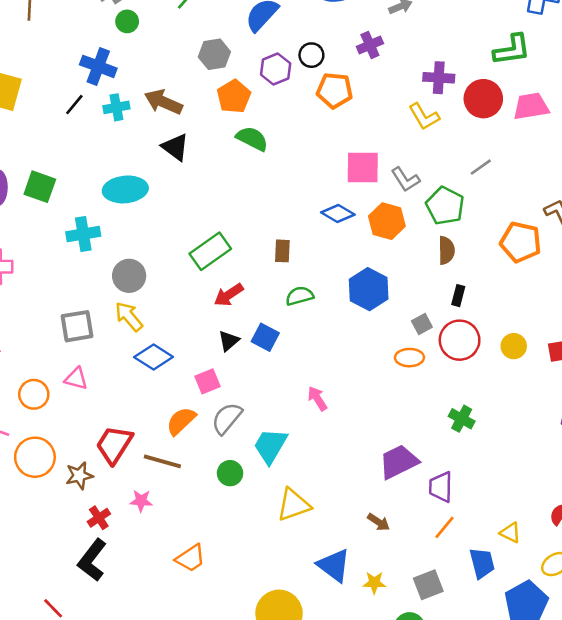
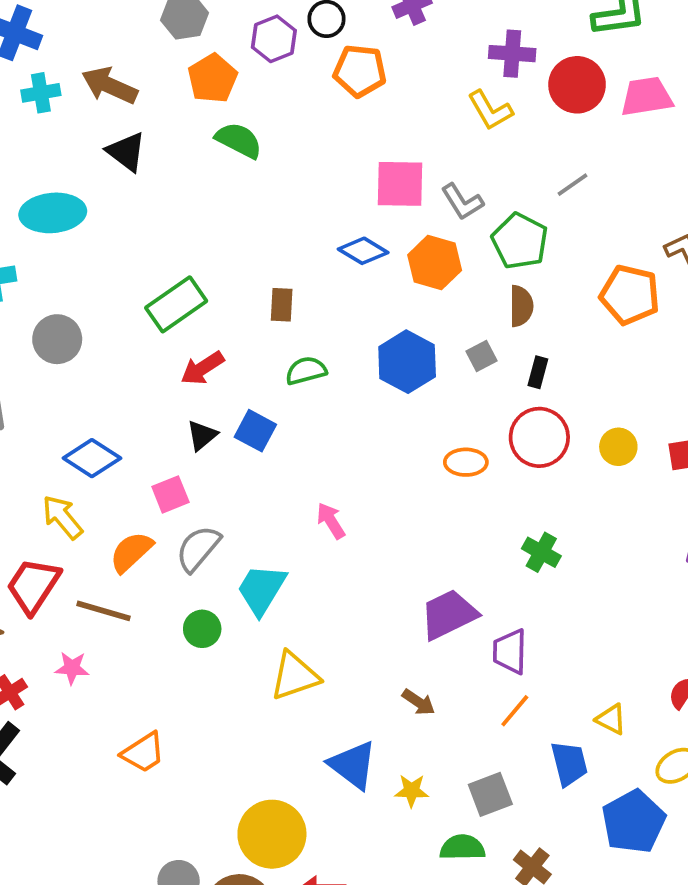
yellow arrow: (129, 316) -> (62, 517), moved
gray square: (422, 324) -> (482, 356), moved

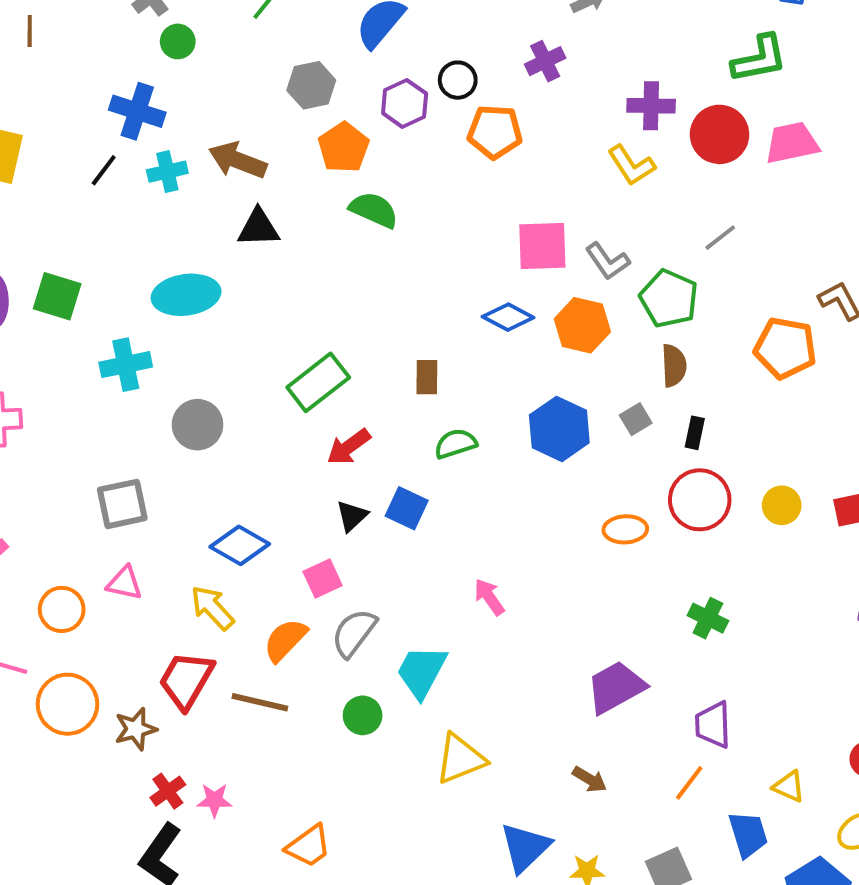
black triangle: (126, 152) -> (259, 228), turned -36
purple trapezoid: (510, 652) -> (713, 725), moved
pink star: (72, 668) -> (214, 800), moved
blue triangle: (353, 765) -> (525, 848), turned 42

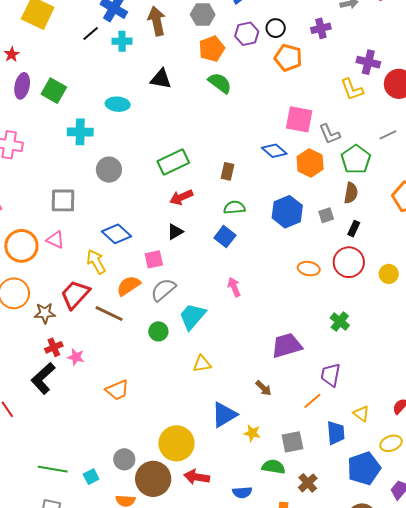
brown arrow: (238, 160) -> (157, 21), moved, turned 44
cyan ellipse: (186, 295) -> (118, 104), size x0.7
blue square: (407, 508) -> (225, 237), moved
orange circle: (62, 609) -> (21, 246), size x1.4
yellow triangle: (460, 759) -> (202, 364), size x0.7

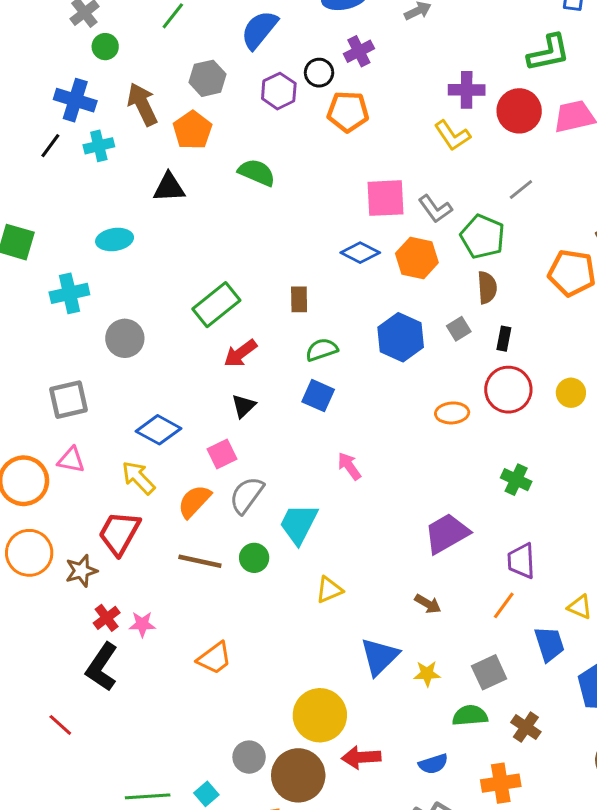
purple cross: (321, 28) -> (359, 51), moved
orange pentagon: (212, 49) -> (192, 130), moved
brown line: (109, 314) -> (200, 561), moved

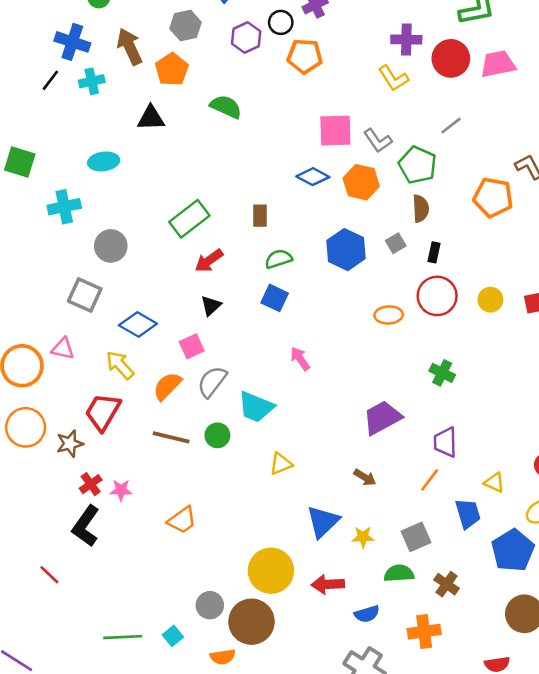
gray square: (68, 400) -> (85, 295), moved, turned 36
cyan trapezoid: (299, 524) -> (256, 407), turned -96
red arrow: (361, 757) -> (328, 584), moved

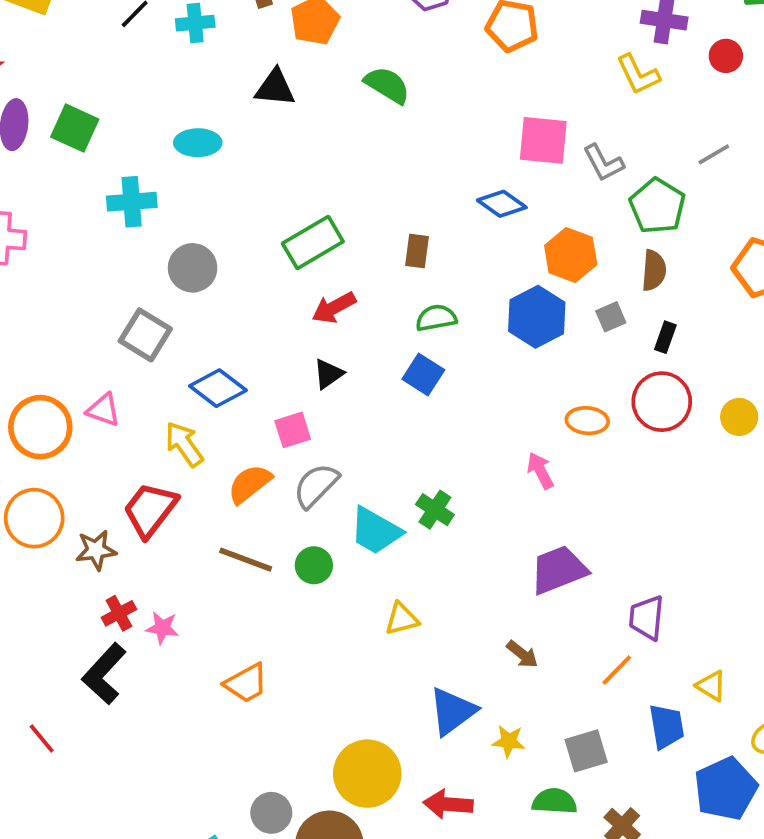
red circle: (451, 58) -> (726, 56), size x0.6
orange hexagon: (361, 182) -> (571, 255), moved
pink arrow: (300, 359) -> (540, 471), moved
green cross: (442, 373) -> (435, 510), moved

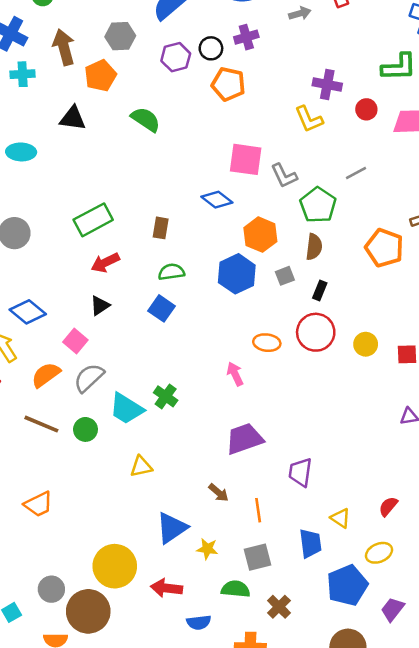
pink square: (293, 430) -> (75, 341), turned -35
orange line: (617, 670) -> (258, 510), moved, turned -55

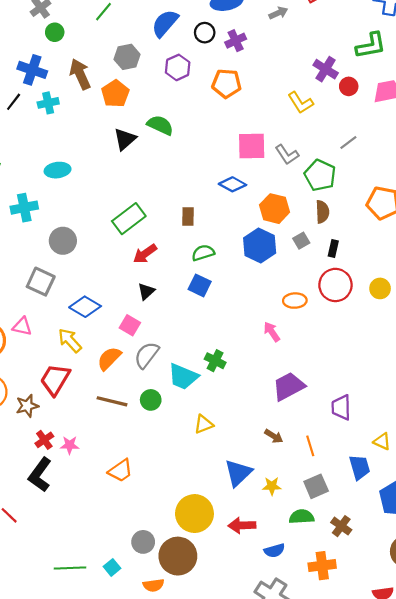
black circle: (211, 48) -> (205, 33), moved
purple cross: (327, 85) -> (326, 69), moved, turned 30
black triangle: (73, 118) -> (125, 139), moved, turned -40

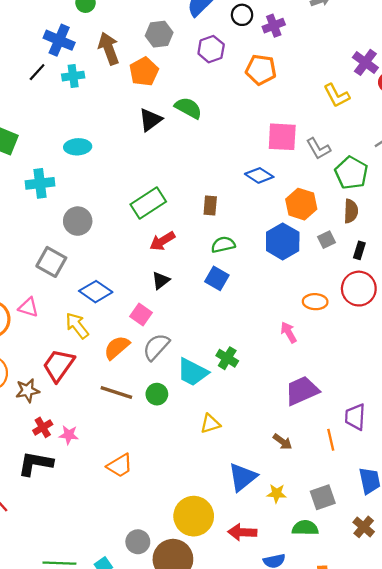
orange line: (310, 446) -> (331, 440), moved
black L-shape: (40, 475) -> (35, 464), turned 60
brown cross: (341, 526) -> (364, 527), moved

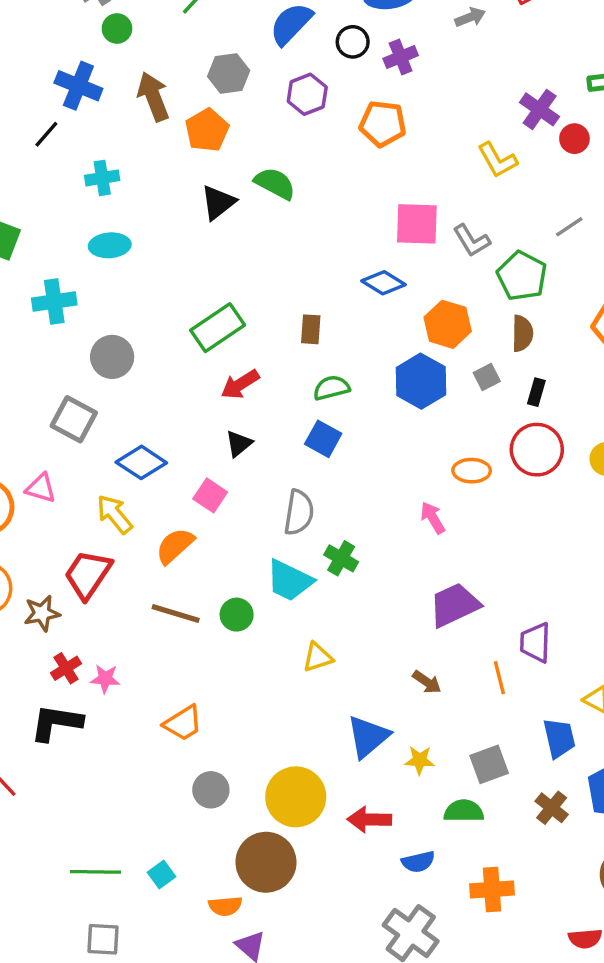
cyan cross: (73, 76) -> (102, 178), moved
gray semicircle: (156, 347) -> (299, 512), moved, turned 148
gray circle: (138, 542) -> (211, 790), moved

